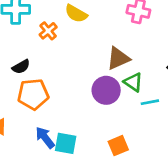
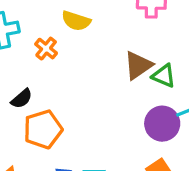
green triangle: (133, 82) -> (164, 76), moved
purple circle: (106, 90) -> (162, 124), moved

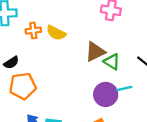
yellow semicircle: (76, 21) -> (56, 33), moved
orange cross: (46, 49) -> (33, 31), turned 35

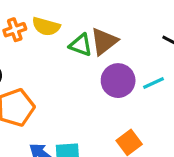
green triangle: (112, 62) -> (81, 45), moved
purple circle: (106, 94) -> (118, 81), moved

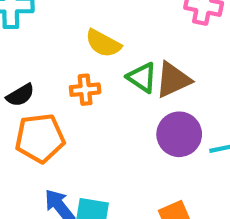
orange cross: (15, 30) -> (85, 90), moved

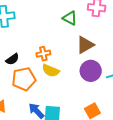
yellow semicircle: (103, 43) -> (51, 71), moved
green triangle: (142, 77) -> (70, 18), moved

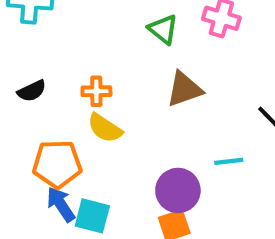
purple circle: (91, 71) -> (178, 190), moved
orange pentagon: (24, 79) -> (57, 164), moved

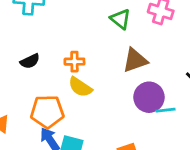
purple circle: (178, 190) -> (149, 97), moved

